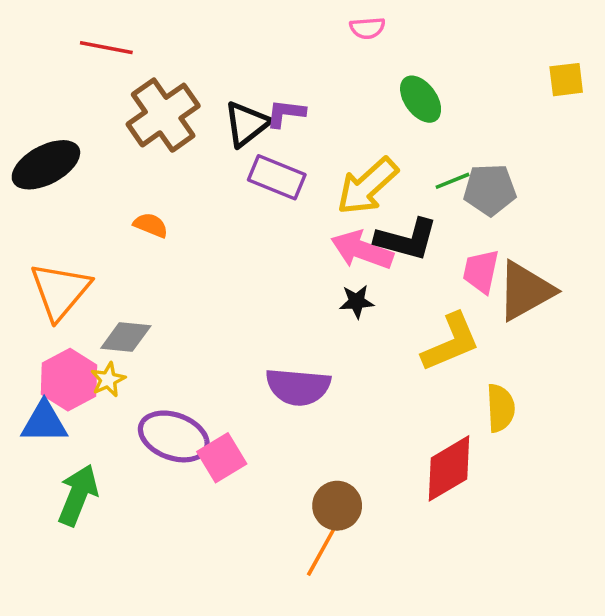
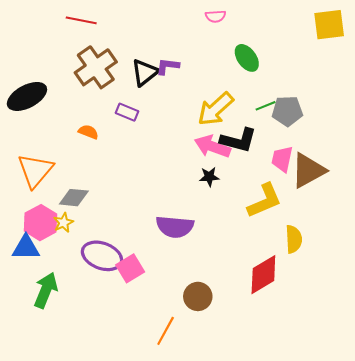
red line: (106, 48) -> (81, 20), moved
yellow square: (566, 80) -> (329, 25), moved, size x1.5
purple rectangle: (277, 177) -> (127, 112), moved, size x0.7
orange line: (321, 552) -> (166, 331), moved

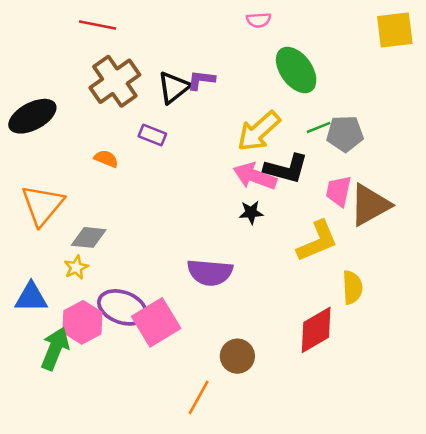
green ellipse: (247, 58) -> (296, 70), size x1.4
pink hexagon: (41, 223) -> (82, 322), moved
pink square: (130, 268) -> (156, 322), size x1.4

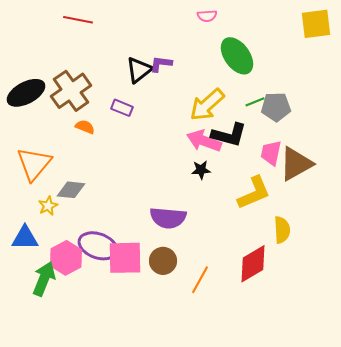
brown cross: (115, 81) -> (71, 91), moved
yellow star: (76, 267) -> (48, 206), moved
pink square: (156, 322) -> (125, 258), turned 30
brown circle: (237, 356) -> (163, 261), moved
orange line: (199, 397) -> (200, 280), moved

